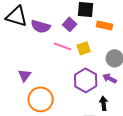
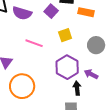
pink line: (63, 46) -> (34, 43), moved
purple arrow: (110, 78) -> (91, 74), moved
black arrow: (104, 103) -> (77, 88), moved

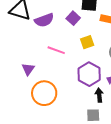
purple semicircle: (22, 13) -> (44, 20), turned -36

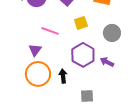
purple triangle: (28, 69) -> (35, 50), moved
black arrow: (99, 95) -> (63, 76), moved

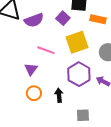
yellow square: (81, 23) -> (77, 42), size x1.6
orange circle: (38, 74) -> (34, 93), size x0.6

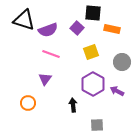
yellow square: (77, 42) -> (91, 52), size x0.7
pink line: (46, 50) -> (51, 54), moved
orange circle: (34, 93) -> (28, 103), moved

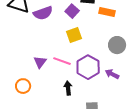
yellow square: (91, 52) -> (74, 35), moved
pink line: (51, 54) -> (62, 61), moved

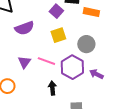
purple semicircle: (43, 13) -> (24, 28), moved
gray circle: (117, 45) -> (86, 44), moved

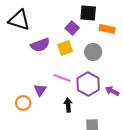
yellow square: (58, 35) -> (65, 48), moved
gray circle: (86, 44) -> (93, 52), moved
purple triangle: (24, 62) -> (40, 90), moved

